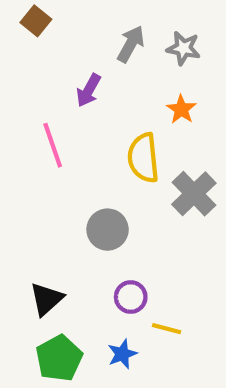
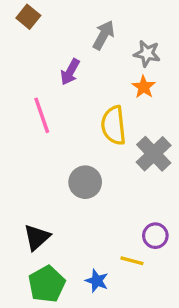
gray star: (183, 48) -> (147, 53), moved
purple circle: (131, 297) -> (155, 236), moved
blue star: (122, 354) -> (97, 281), turned -30

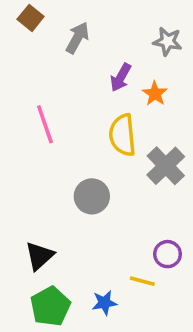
gray arrow: (104, 35) -> (77, 38), moved
gray star: (147, 53) -> (168, 41), moved
purple arrow: (70, 72) -> (121, 77), moved
blue star: (97, 281) -> (104, 303), turned -30

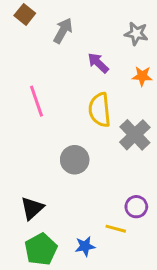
purple arrow: (121, 77) -> (98, 63), turned 105
orange star: (155, 94) -> (142, 76), moved, turned -30

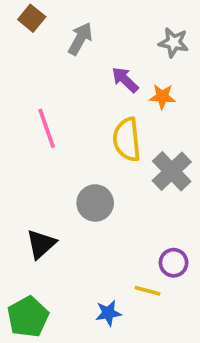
orange star: (142, 76) -> (162, 97), moved
black triangle: (32, 208) -> (41, 244), moved
green pentagon: (41, 249) -> (28, 317), moved

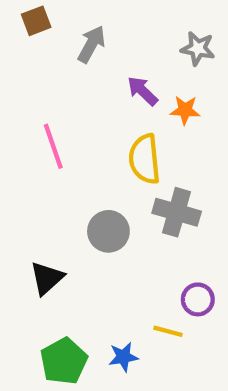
brown square: (32, 18) -> (36, 21), turned 30
gray cross: (172, 171) -> (177, 212), moved, turned -30
green pentagon: (28, 317) -> (64, 361), moved

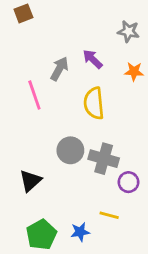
gray arrow: (91, 44) -> (59, 69), moved
orange star: (185, 110) -> (134, 72), moved
gray cross: (177, 212) -> (104, 159), moved
purple circle: (198, 299) -> (128, 182), moved

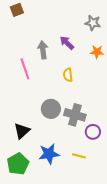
gray arrow: (59, 69) -> (43, 50), turned -36
yellow semicircle: (94, 103) -> (68, 75), size x0.6
blue star: (80, 232) -> (49, 154), moved, size x1.5
green pentagon: (41, 235) -> (18, 164), moved

